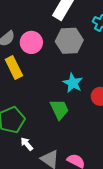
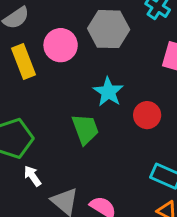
pink circle: (31, 42) -> (61, 45), moved

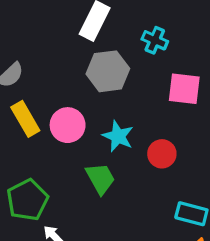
pink circle: (61, 45) -> (68, 125), moved

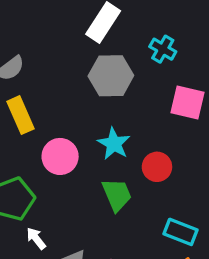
pink circle: (68, 125) -> (60, 156), moved
green trapezoid: (100, 178) -> (117, 195), moved

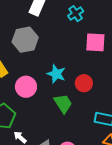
cyan cross: (163, 49) -> (76, 14), turned 35
gray hexagon: (111, 76) -> (25, 40), moved

